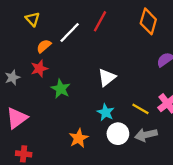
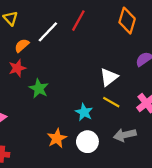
white triangle: (107, 78) -> (109, 77), moved
yellow line: (140, 109) -> (111, 102), moved
white circle: (118, 134) -> (87, 142), moved

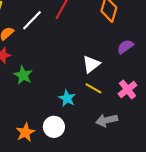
orange star: (57, 138) -> (25, 132), moved
white circle: (87, 142) -> (54, 127), moved

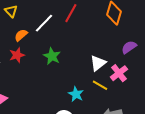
green star: (23, 75) -> (52, 56), moved
pink cross: (128, 89) -> (119, 73), moved

